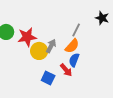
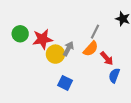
blue semicircle: (74, 60) -> (114, 75), moved
red arrow: (66, 70) -> (107, 58), moved

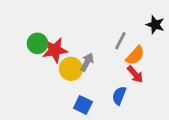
green circle: (20, 34) -> (37, 43), moved
orange semicircle: (91, 49) -> (135, 55), moved
blue semicircle: (114, 75) -> (119, 96), moved

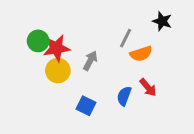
orange semicircle: (135, 55) -> (141, 54), turned 30
yellow circle: (71, 69) -> (58, 71), moved
red arrow: (135, 74) -> (148, 87), moved

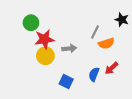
green circle: (38, 41) -> (31, 23), moved
gray arrow: (90, 61) -> (69, 49), turned 56
red arrow: (148, 87) -> (111, 68), turned 88

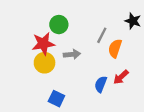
green circle: (31, 23) -> (59, 25), moved
orange semicircle: (106, 43) -> (115, 48), turned 126
blue square: (66, 82) -> (56, 99), moved

